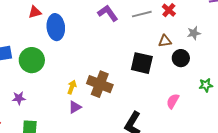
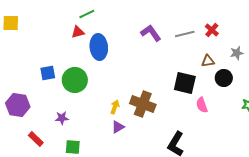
pink semicircle: (173, 101) -> (202, 105), moved, turned -49

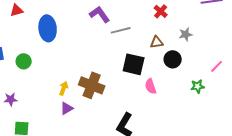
red triangle: (78, 32) -> (17, 10), moved
gray line: (185, 34) -> (121, 30), moved
green circle: (75, 80) -> (24, 61), size x0.6

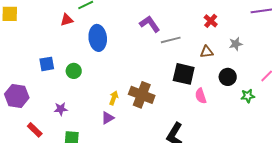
black circle: (173, 59) -> (228, 77), moved
purple triangle: (67, 108) -> (108, 118), moved

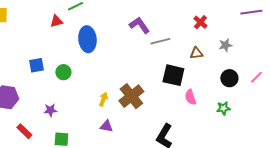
black circle: (228, 77) -> (229, 78), moved
brown cross: (142, 95) -> (131, 96), turned 30
green star: (248, 96) -> (223, 108), moved
purple triangle: (108, 118) -> (106, 126), moved, turned 40

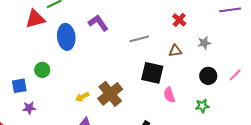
red triangle: (56, 21) -> (35, 19), size x1.5
purple L-shape: (139, 25) -> (98, 23), moved
blue square: (36, 65) -> (19, 86), moved
yellow arrow: (103, 99) -> (82, 97), turned -136

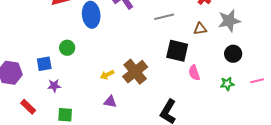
gray star: (204, 43) -> (229, 21), size x1.6
pink line: (235, 75) -> (257, 81), moved, turned 32

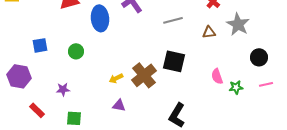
gray star: (229, 21) -> (238, 24), turned -30
black square: (177, 51) -> (174, 61), moved
black circle: (233, 54) -> (259, 57), moved
blue square: (44, 64) -> (40, 45), moved
pink semicircle: (194, 73) -> (217, 76), moved

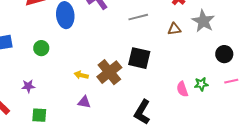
pink semicircle: (217, 76) -> (182, 89), moved
yellow arrow: (116, 78) -> (81, 75), turned 40

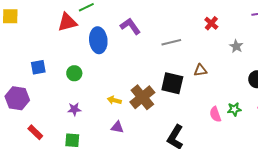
gray star: (203, 21) -> (236, 46), size x0.6
brown triangle: (174, 29) -> (200, 70), moved
purple star: (28, 86) -> (74, 109), moved

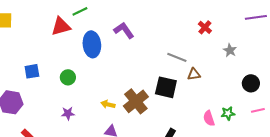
gray line: (171, 42) -> (177, 57), moved, turned 36

